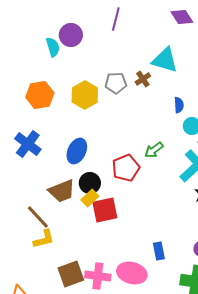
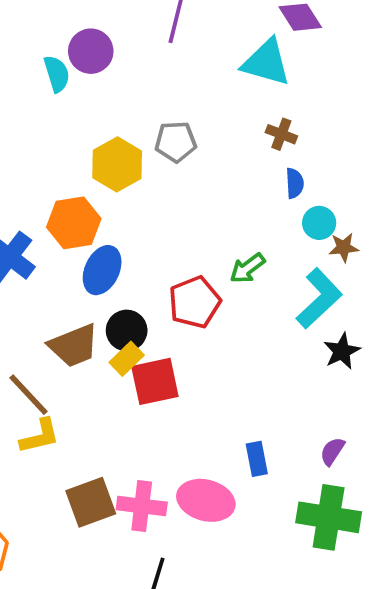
cyan triangle: (165, 60) -> (266, 62), moved
brown cross: (143, 79) -> (281, 134), moved, turned -35
orange hexagon: (40, 95) -> (74, 223), moved

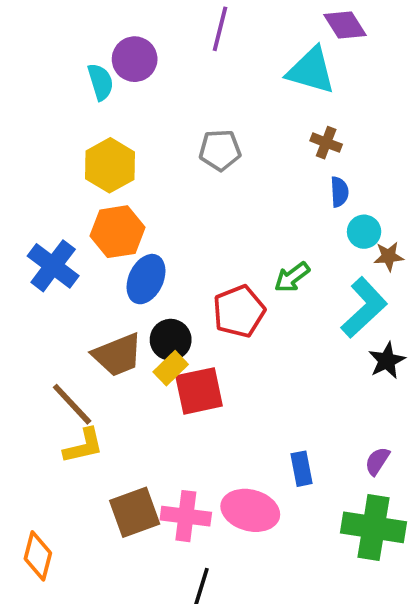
yellow hexagon: (117, 164) -> (110, 165), moved

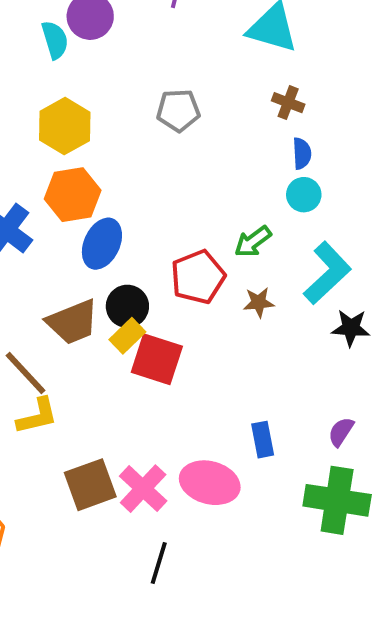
cyan circle: (364, 232) -> (304, 195), moved
brown star: (389, 256) -> (259, 302), moved
black star: (387, 361) -> (351, 328), turned 30
red square: (199, 391) -> (157, 359), turned 30
pink cross: (186, 516) -> (143, 489), turned 36

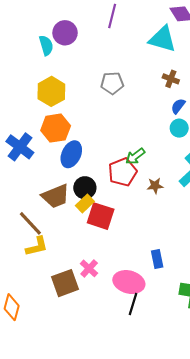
blue semicircle: (302, 153) -> (178, 106), turned -140
green arrow: (253, 242) -> (135, 156), moved
pink cross: (143, 489) -> (89, 268), moved, size x0.7
black line: (159, 563) -> (133, 304), moved

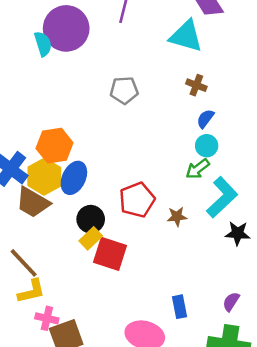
purple circle: (65, 33) -> (66, 28), size x1.5
yellow hexagon: (51, 91) -> (44, 177), moved
green arrow: (135, 156) -> (198, 169), moved
brown trapezoid: (56, 196) -> (33, 202), moved, turned 52
pink cross: (89, 268) -> (47, 318), moved, turned -30

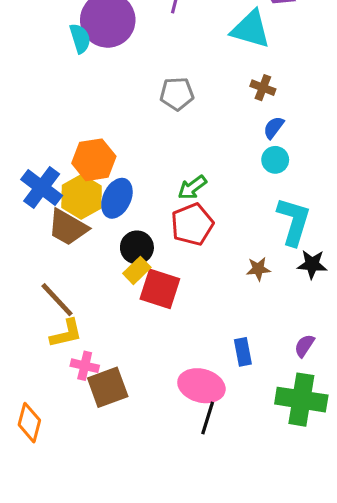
green arrow: (198, 169) -> (192, 187), moved
cyan L-shape: (222, 197) -> (294, 221), turned -30
brown star: (177, 217) -> (258, 269), moved

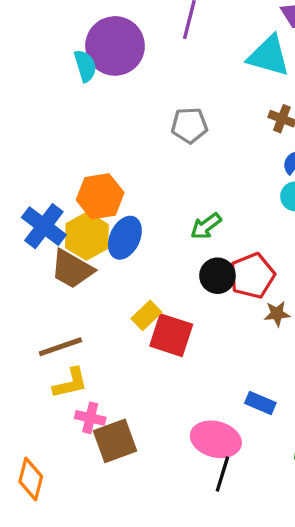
red pentagon: (192, 224) -> (252, 276), moved
black circle: (137, 247) -> (217, 276), moved
brown line: (57, 300) -> (60, 347), turned -66
blue rectangle: (243, 352) -> (260, 403), turned -56

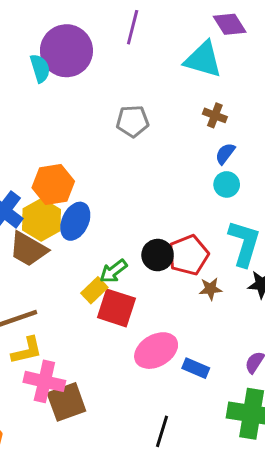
green arrow: (206, 226) -> (113, 271), moved
pink cross: (90, 418) -> (44, 381), size x1.5
pink ellipse: (216, 439) -> (156, 351), moved, turned -45

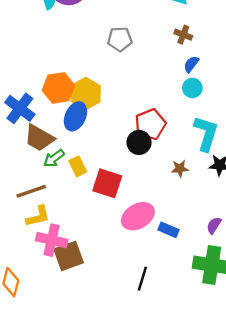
yellow hexagon: (41, 220) -> (86, 94), moved
red pentagon: (188, 255) -> (150, 124), moved
green arrow: (113, 271) -> (54, 158), moved
yellow rectangle: (94, 290) -> (78, 166), moved, turned -72

